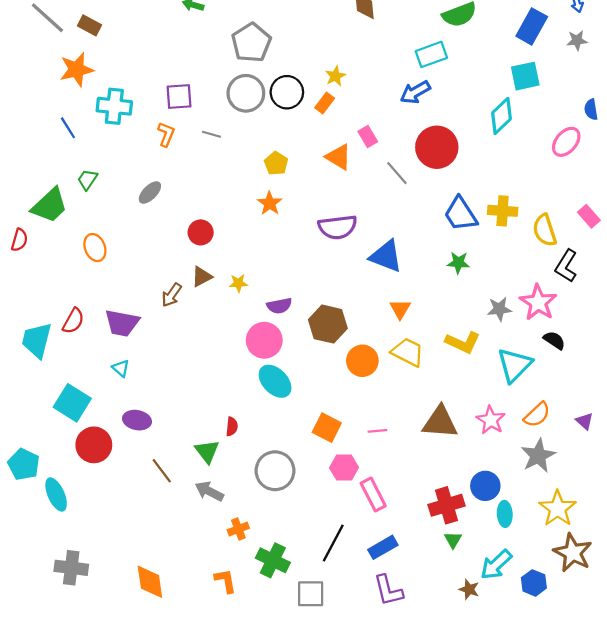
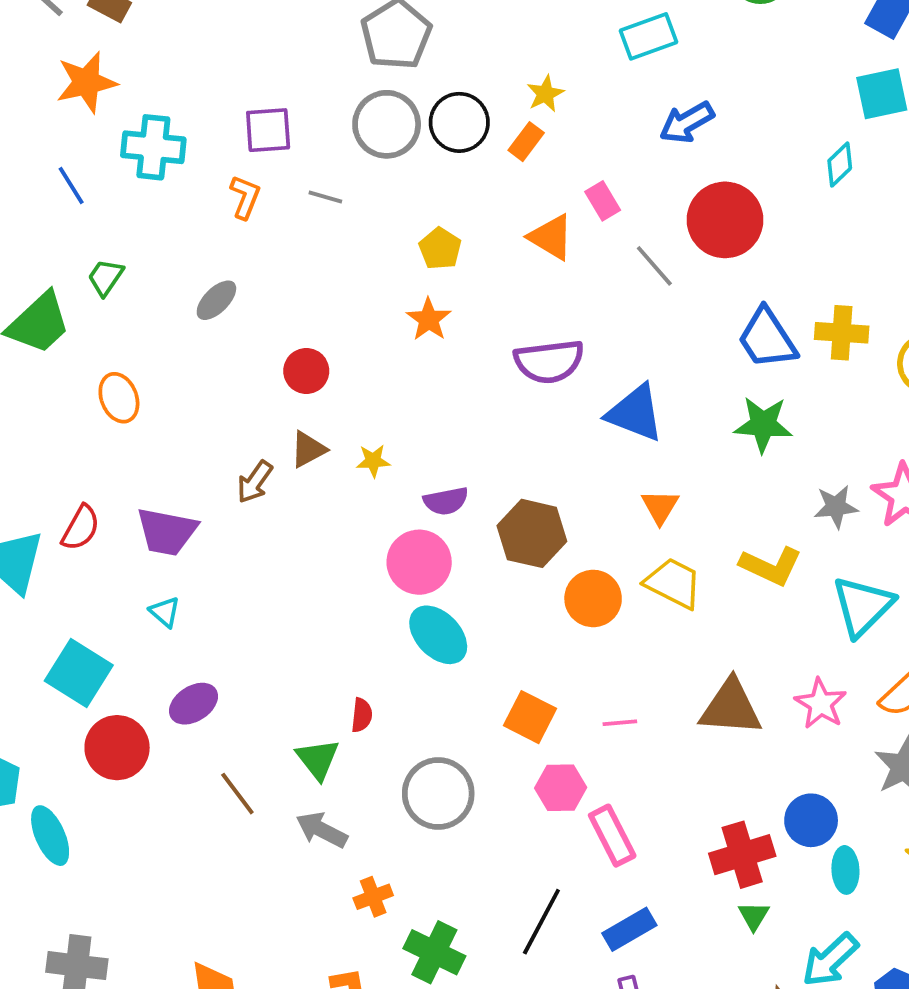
cyan rectangle: (431, 54) -> (649, 36), moved
cyan diamond: (502, 116) -> (840, 164), size x0.7
green star: (458, 263) -> (763, 425), size x1.4
purple ellipse: (137, 420) -> (193, 704), turned -44

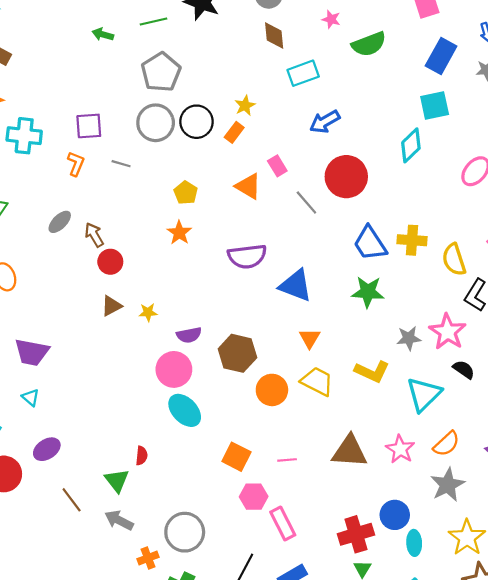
cyan diamond: (840, 164) -> (411, 145), size x1.4
brown arrow: (255, 482) -> (94, 235), moved, turned 115
gray circle: (438, 794) -> (185, 532), moved

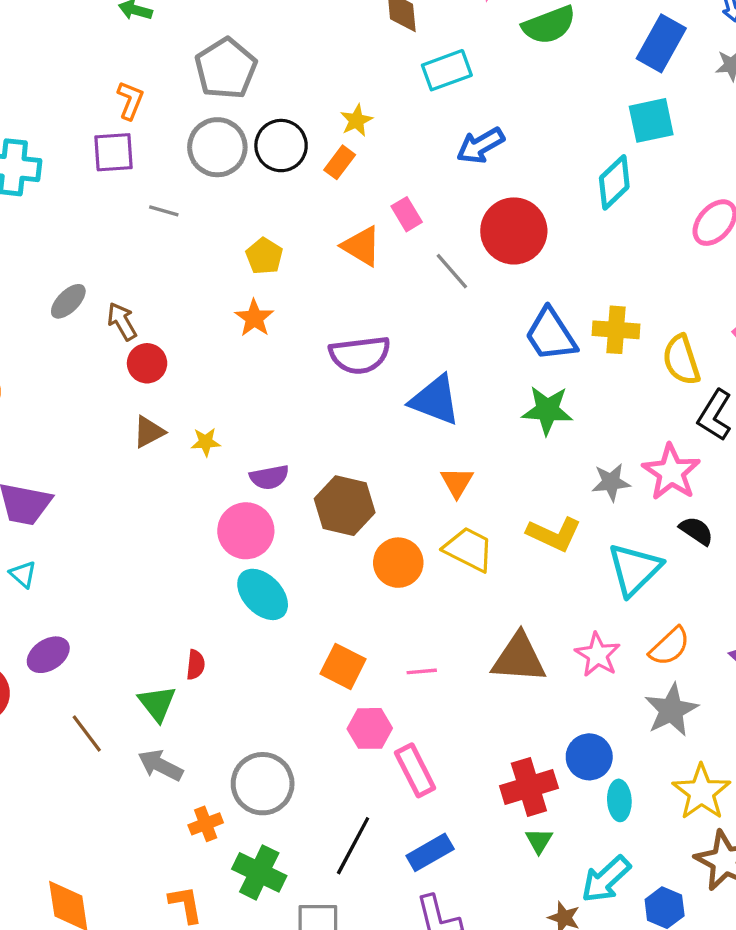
orange L-shape: (76, 164) -> (130, 100), moved

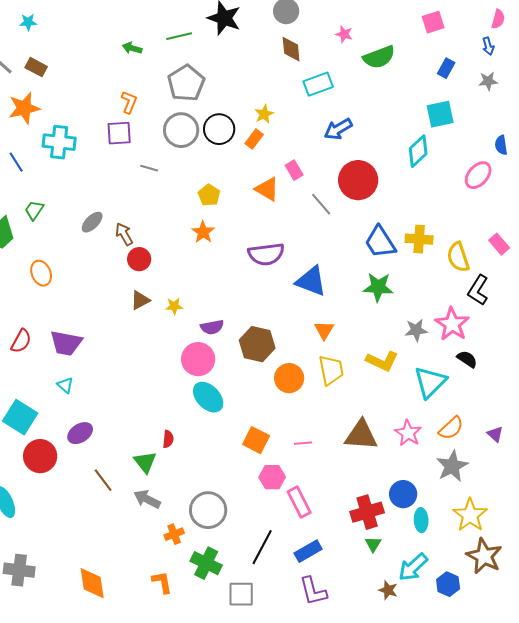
blue rectangle: (661, 43) -> (446, 68), size x0.6
yellow trapezoid: (469, 549) -> (331, 370), turned 52

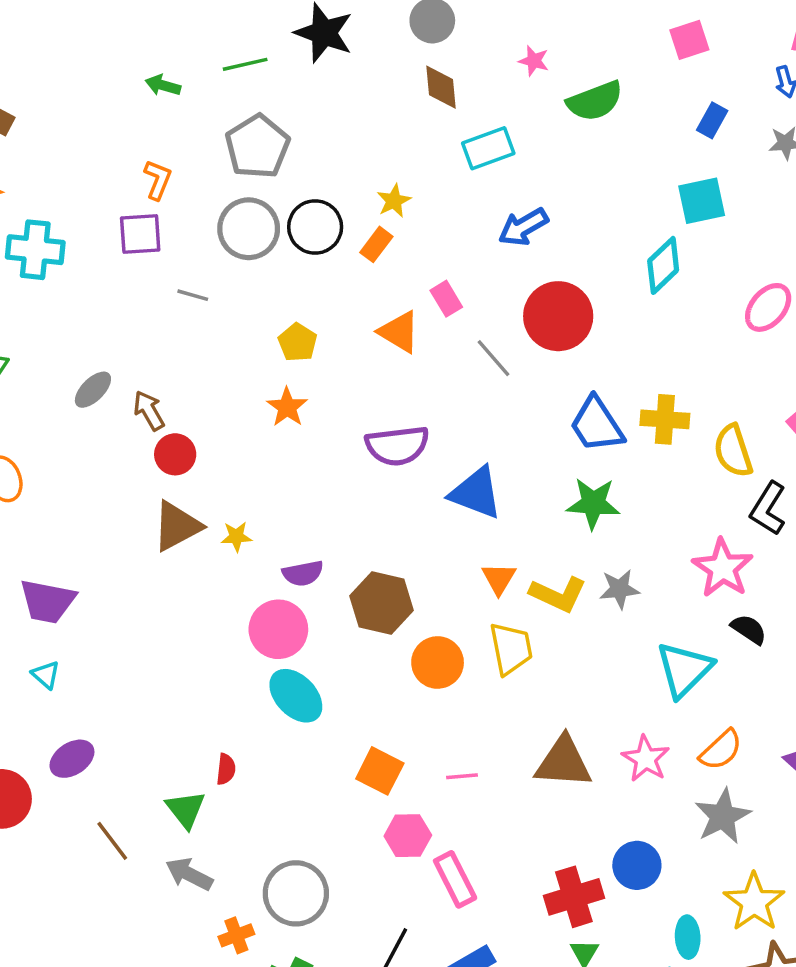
brown triangle: (140, 300) -> (177, 526), size x1.5
gray star: (416, 330) -> (619, 589), moved
yellow L-shape: (382, 361) -> (558, 594), moved
cyan ellipse: (421, 520) -> (688, 937), moved

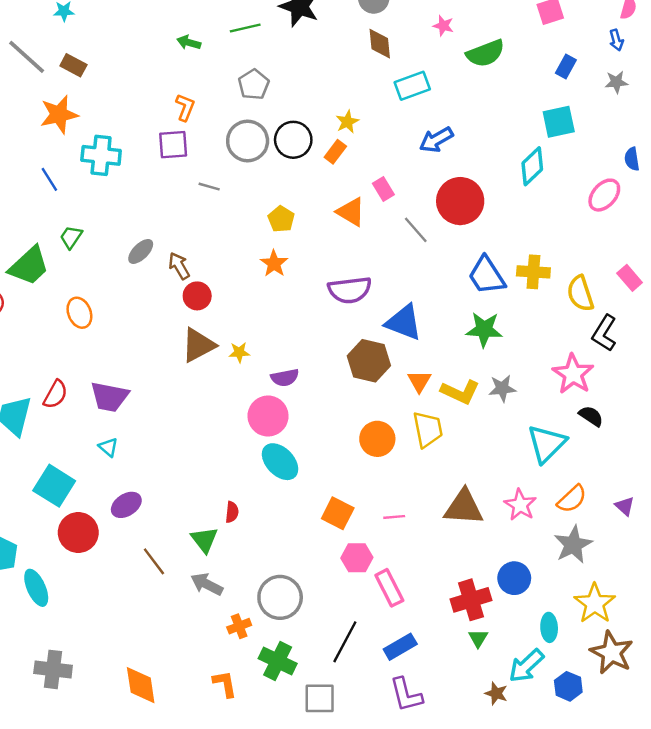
gray pentagon: (257, 147) -> (254, 85), size x0.7
brown hexagon: (382, 603) -> (369, 361), moved

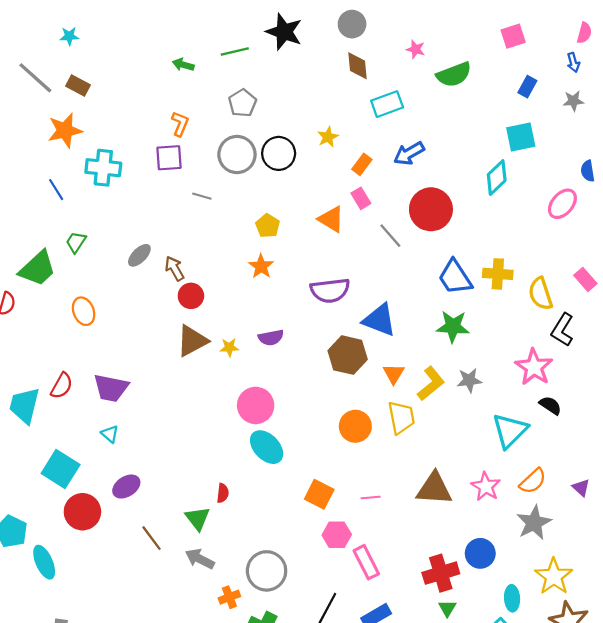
orange rectangle: (335, 152) -> (362, 164), moved
purple semicircle: (285, 378) -> (271, 338), moved
yellow L-shape: (460, 392) -> (431, 384), turned -64

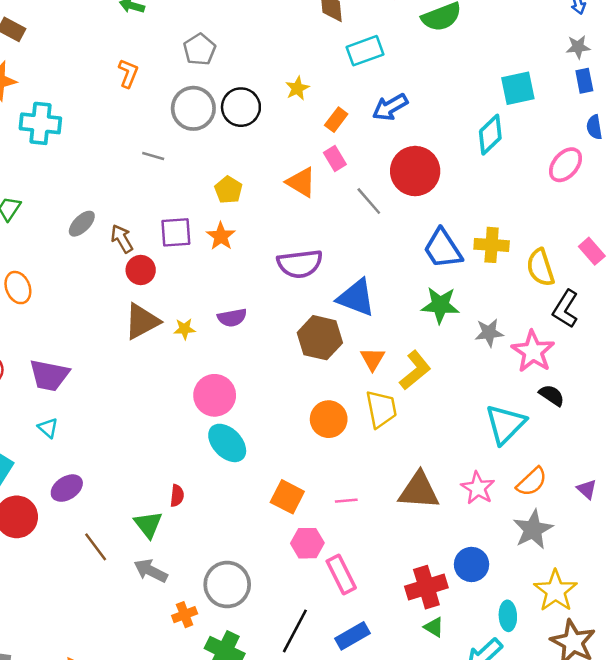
blue rectangle: (527, 87) -> (584, 81), moved, turned -40
purple square: (169, 158) -> (176, 232), moved
gray star: (469, 380) -> (489, 333), moved
green triangle: (447, 608) -> (434, 627), turned -30

